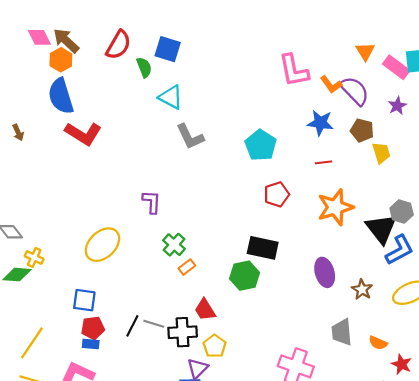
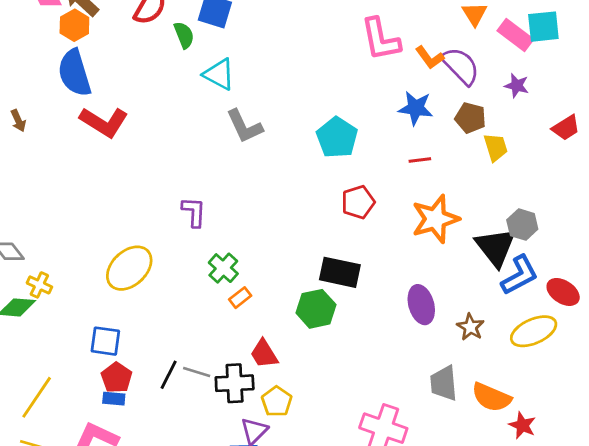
purple star: (397, 106) -> (517, 86), turned -30
red pentagon: (93, 328) -> (117, 378), turned -30
orange semicircle: (378, 343) -> (491, 397), size x1.6

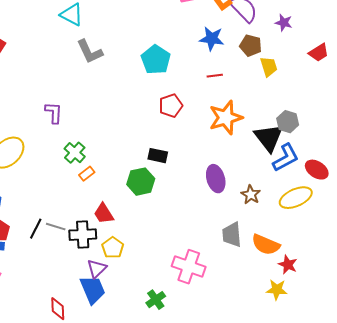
black rectangle: (340, 272) -> (158, 156), size x0.7

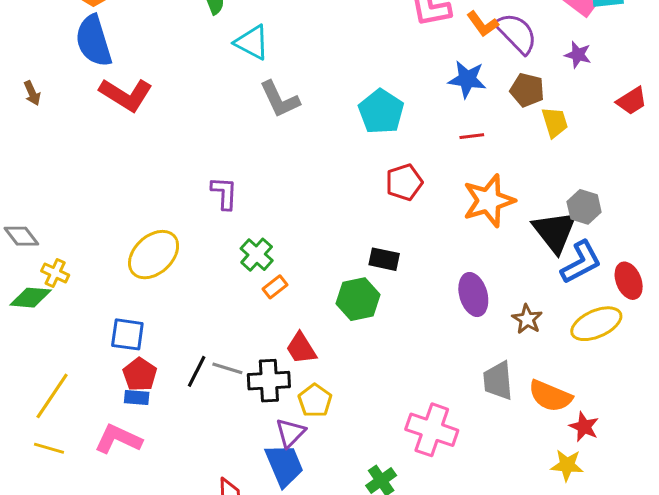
red ellipse: (317, 170) -> (629, 281), turned 35

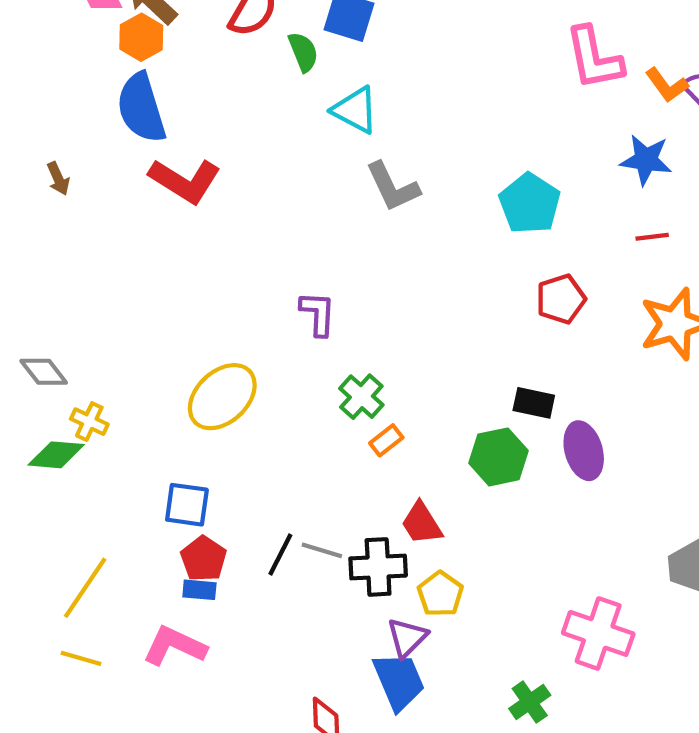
purple ellipse: (473, 295) -> (584, 451), moved

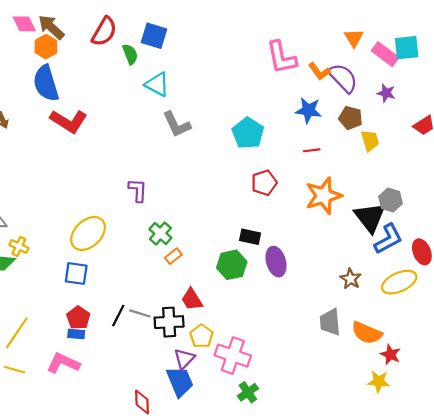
blue square: (187, 505) -> (76, 273), moved
pink cross: (598, 633) -> (233, 356), moved

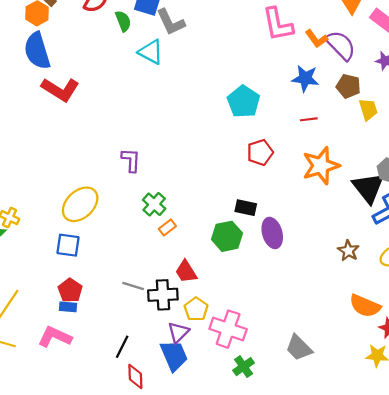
gray L-shape: (177, 124) -> (171, 22), moved
black line: (118, 316) -> (122, 347), moved
gray trapezoid: (330, 322) -> (299, 348), moved, turned -40

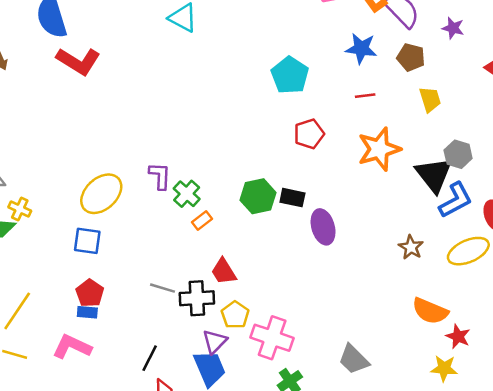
yellow trapezoid: (368, 109) -> (430, 99), moved
purple L-shape: (131, 160) -> (160, 176), moved
green hexagon: (227, 236) -> (258, 196), moved

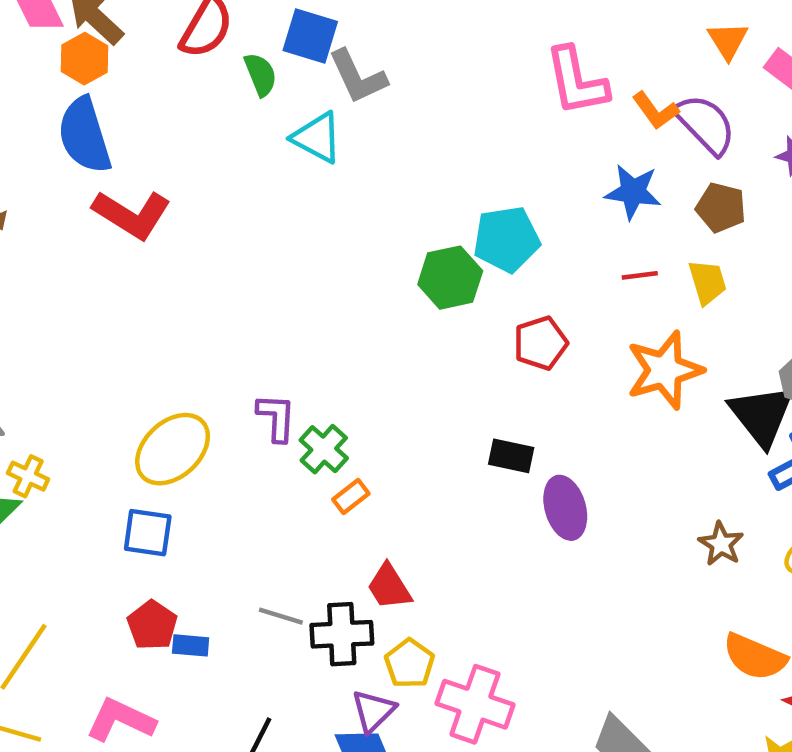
cyan pentagon: (290, 75) -> (507, 239), turned 30
yellow trapezoid: (430, 99) -> (707, 282), moved
green hexagon: (258, 196) -> (450, 278), moved
blue rectangle: (87, 312) -> (191, 645), moved

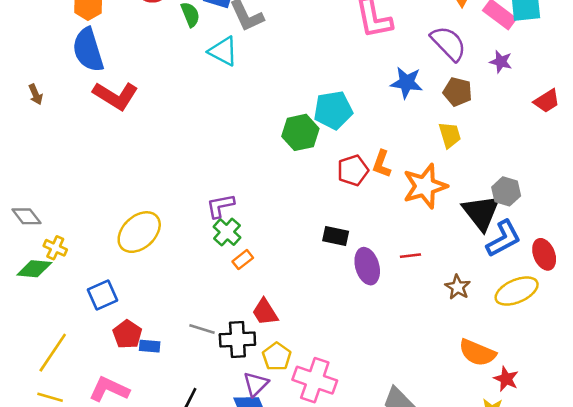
orange L-shape: (656, 111) -> (382, 164), moved, turned 56
red line: (640, 275) -> (410, 256), moved
purple L-shape: (276, 418) -> (220, 206), moved, turned -104
blue square: (148, 533) -> (102, 295), moved, turned -32

